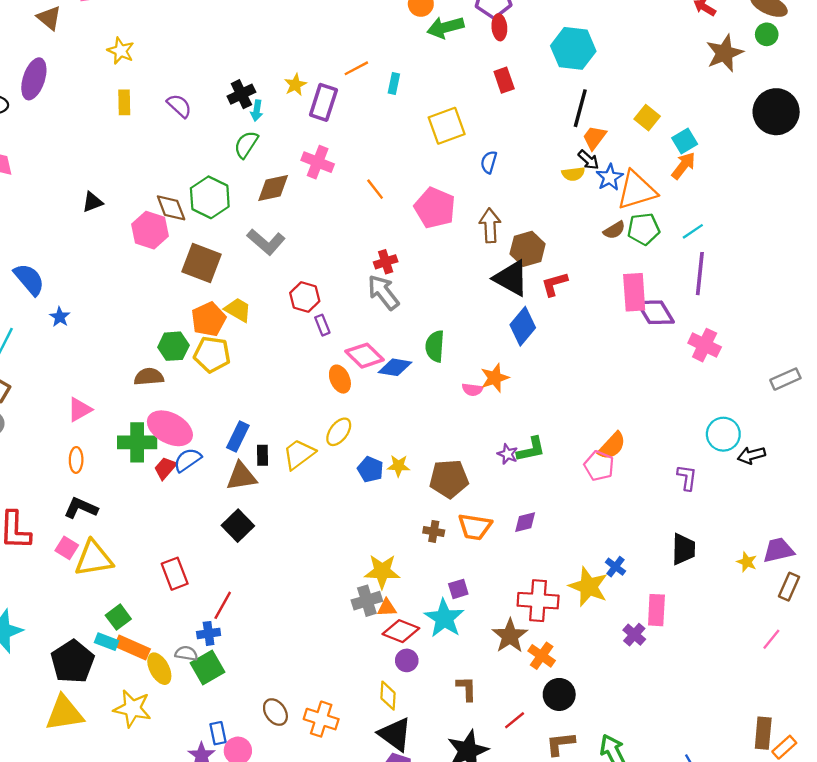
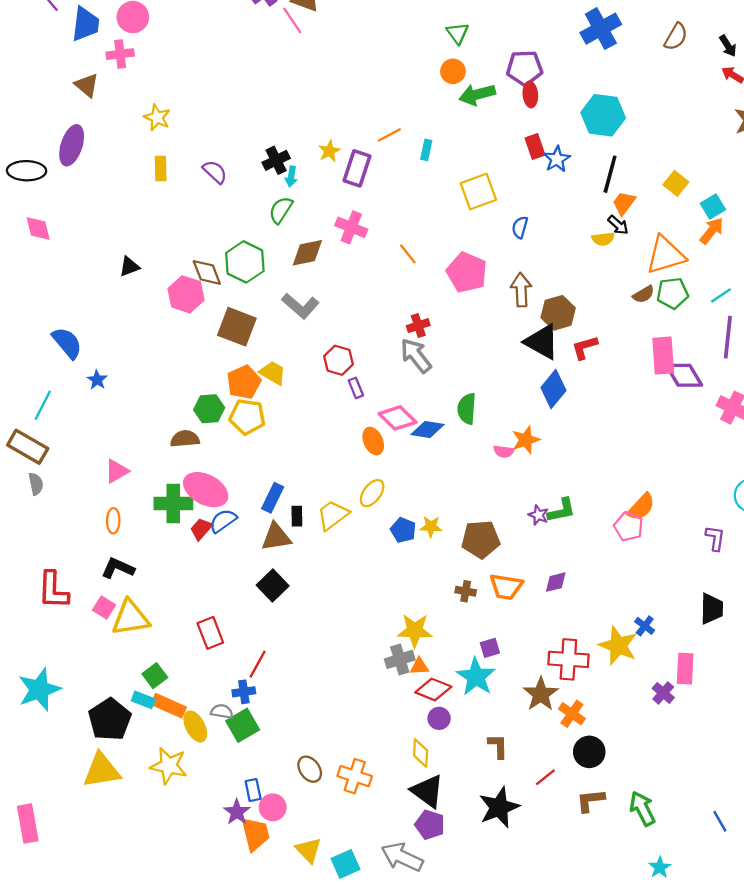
blue star: (610, 177) -> (557, 159), moved

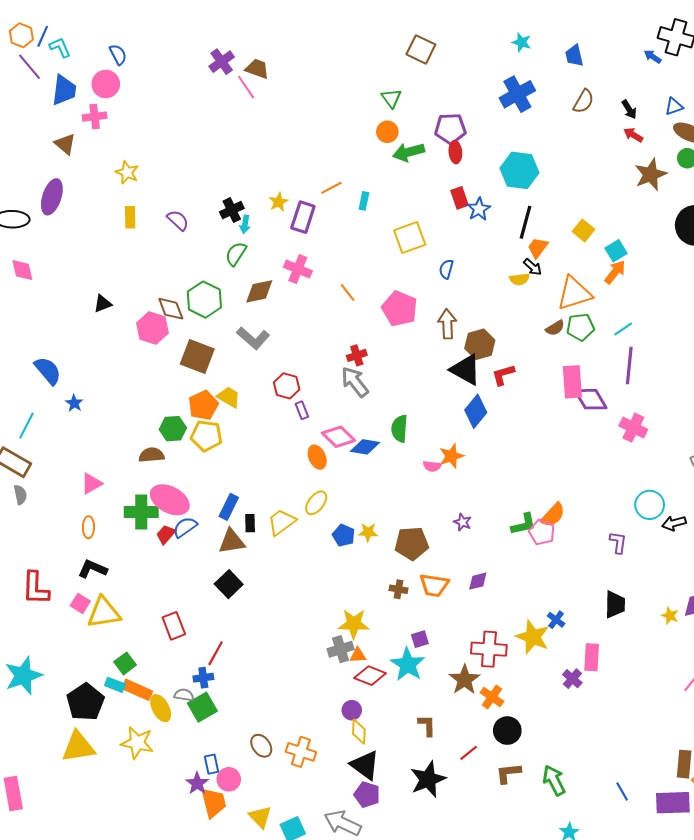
green L-shape: (562, 510) -> (524, 524), moved
purple circle: (439, 718) -> (352, 710), moved

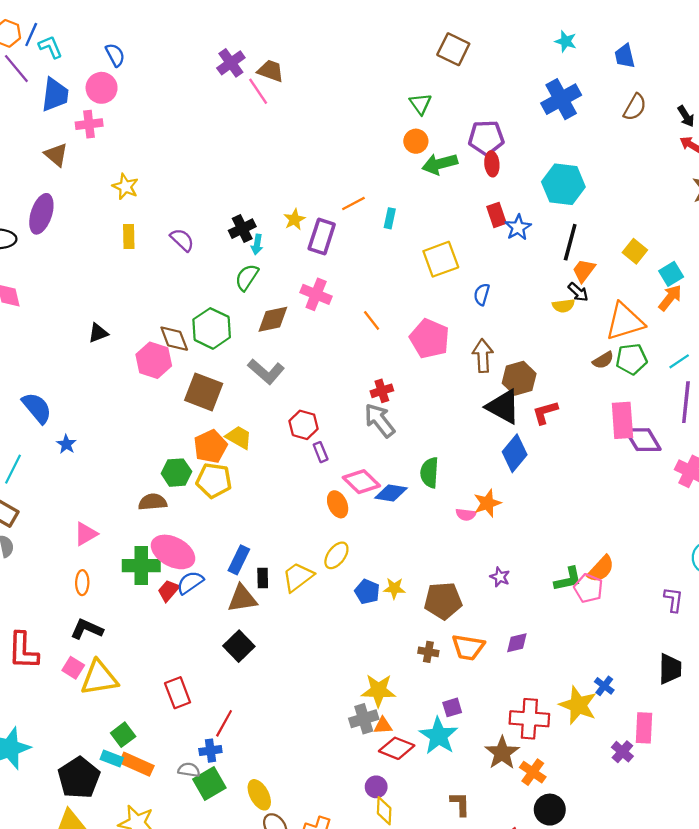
yellow ellipse: (161, 708) -> (259, 795), moved

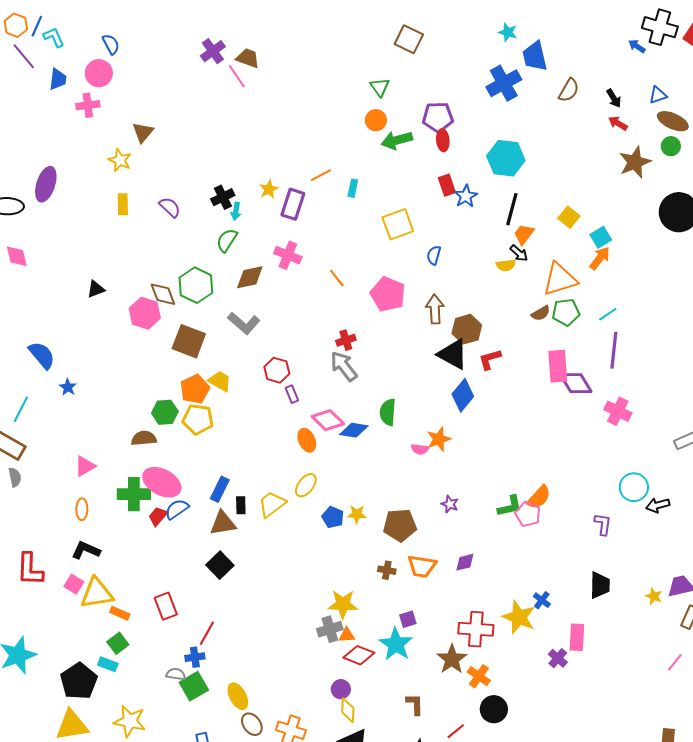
blue trapezoid: (625, 56) -> (535, 56), moved, size x1.4
blue trapezoid: (55, 95) -> (58, 79), size x0.7
brown triangle: (56, 155) -> (143, 132), moved, turned 30
orange rectangle: (137, 764) -> (120, 613), moved, size x0.7

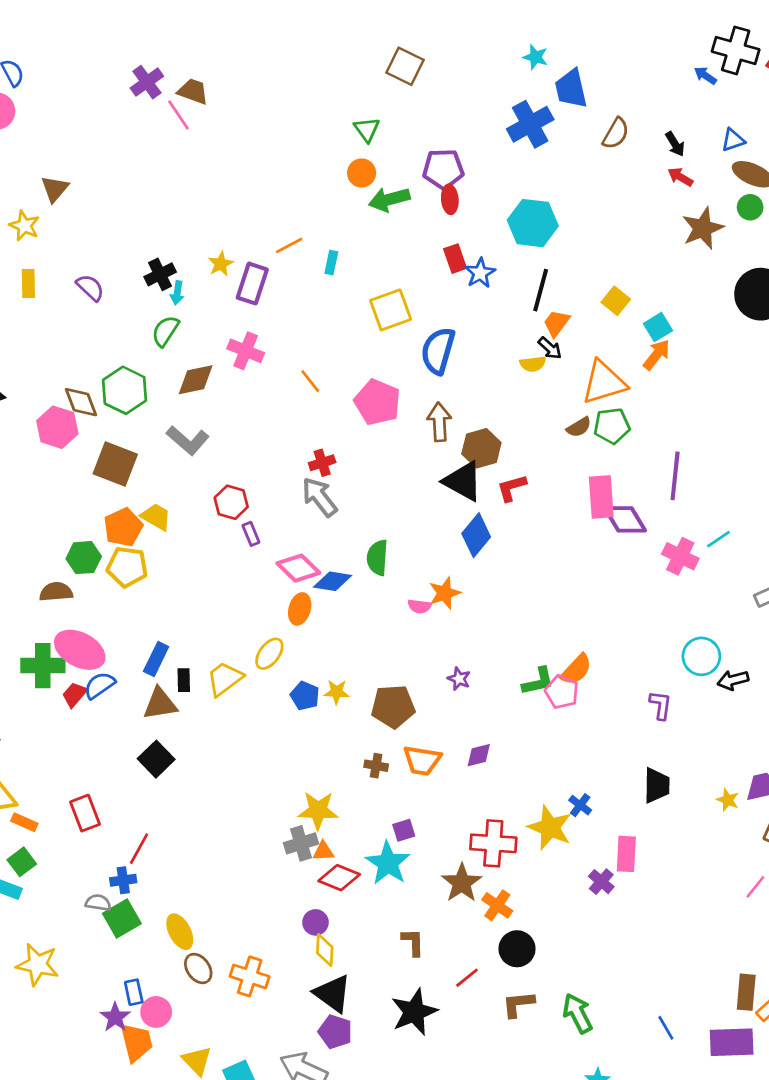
blue semicircle: (434, 255) -> (438, 351), size x1.8
cyan line: (608, 314) -> (719, 539), moved
orange ellipse: (307, 440) -> (300, 609), moved, turned 40

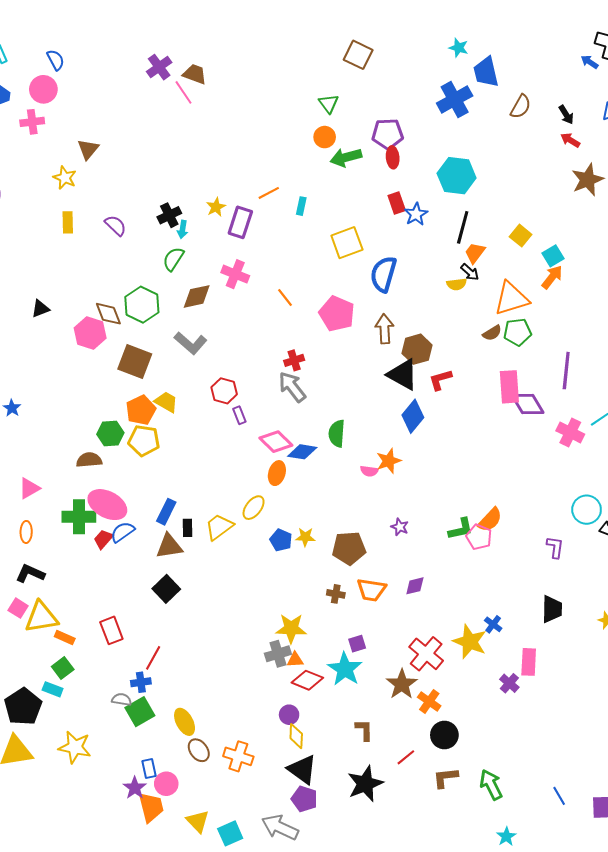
red cross: (493, 843) -> (426, 654), turned 36

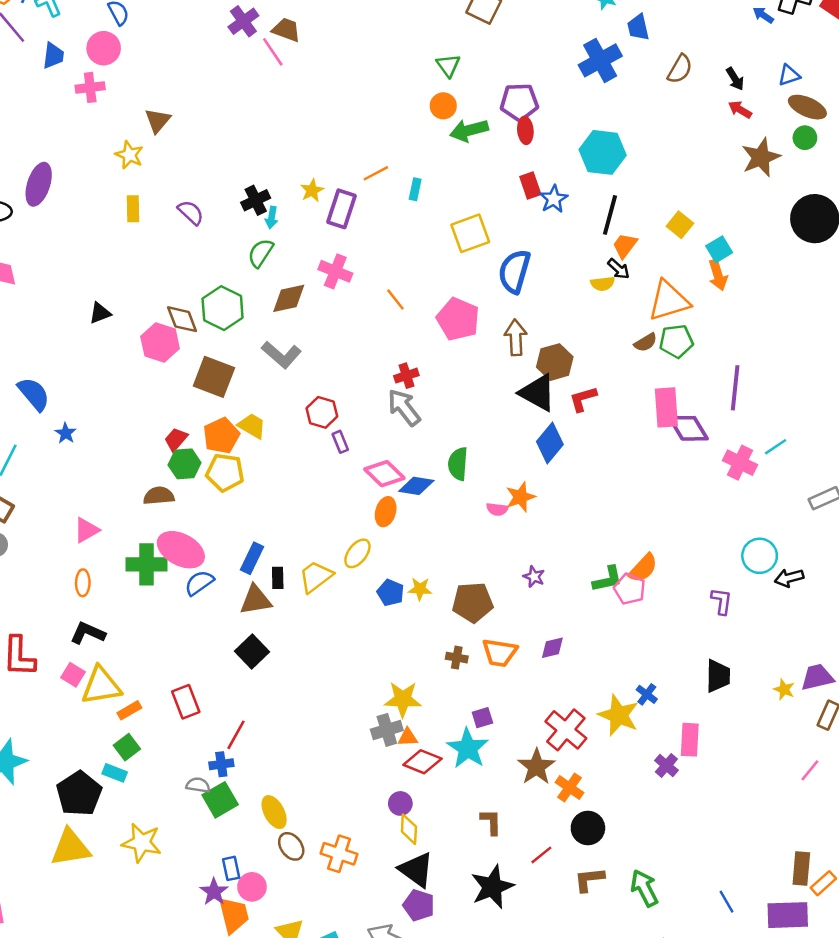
blue trapezoid: (486, 72) -> (638, 27), size x0.7
orange arrow: (552, 277) -> (718, 275), turned 125
red trapezoid: (103, 539) -> (176, 439), moved
orange rectangle: (65, 638) -> (129, 710), turned -54

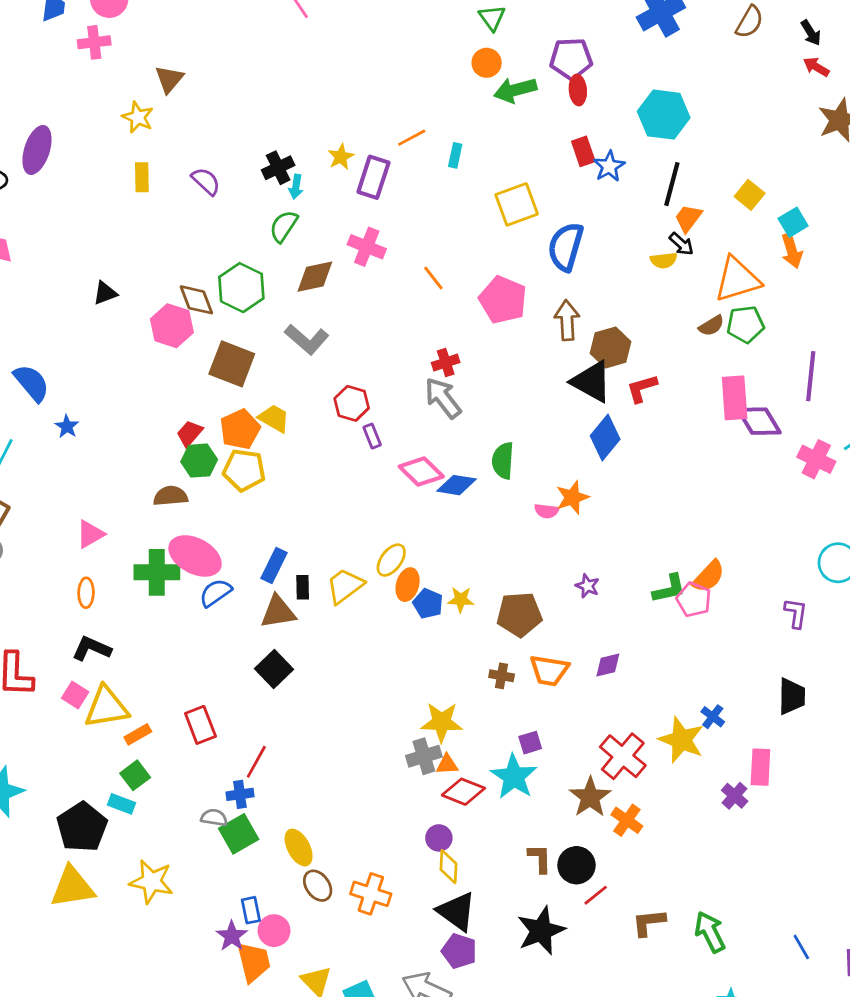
orange ellipse: (386, 512) -> (408, 585), moved
black circle: (588, 828) -> (576, 865), moved

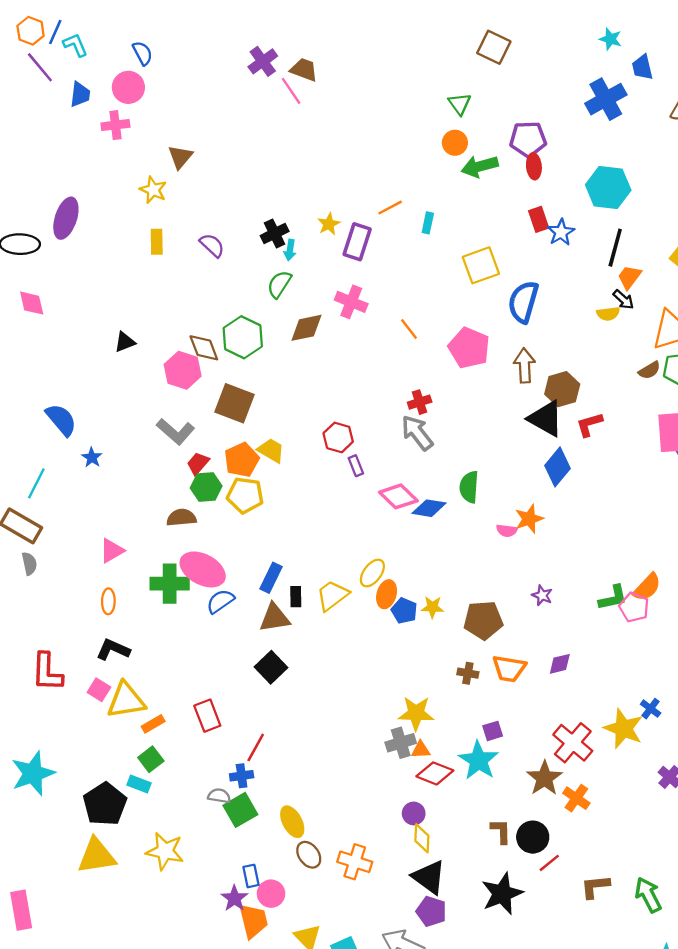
gray L-shape: (307, 339) -> (176, 432), moved

